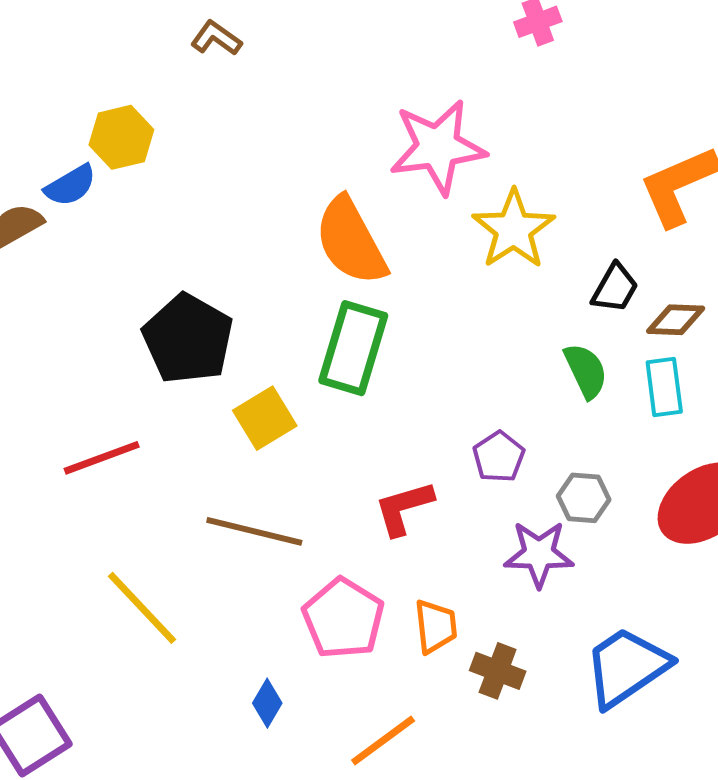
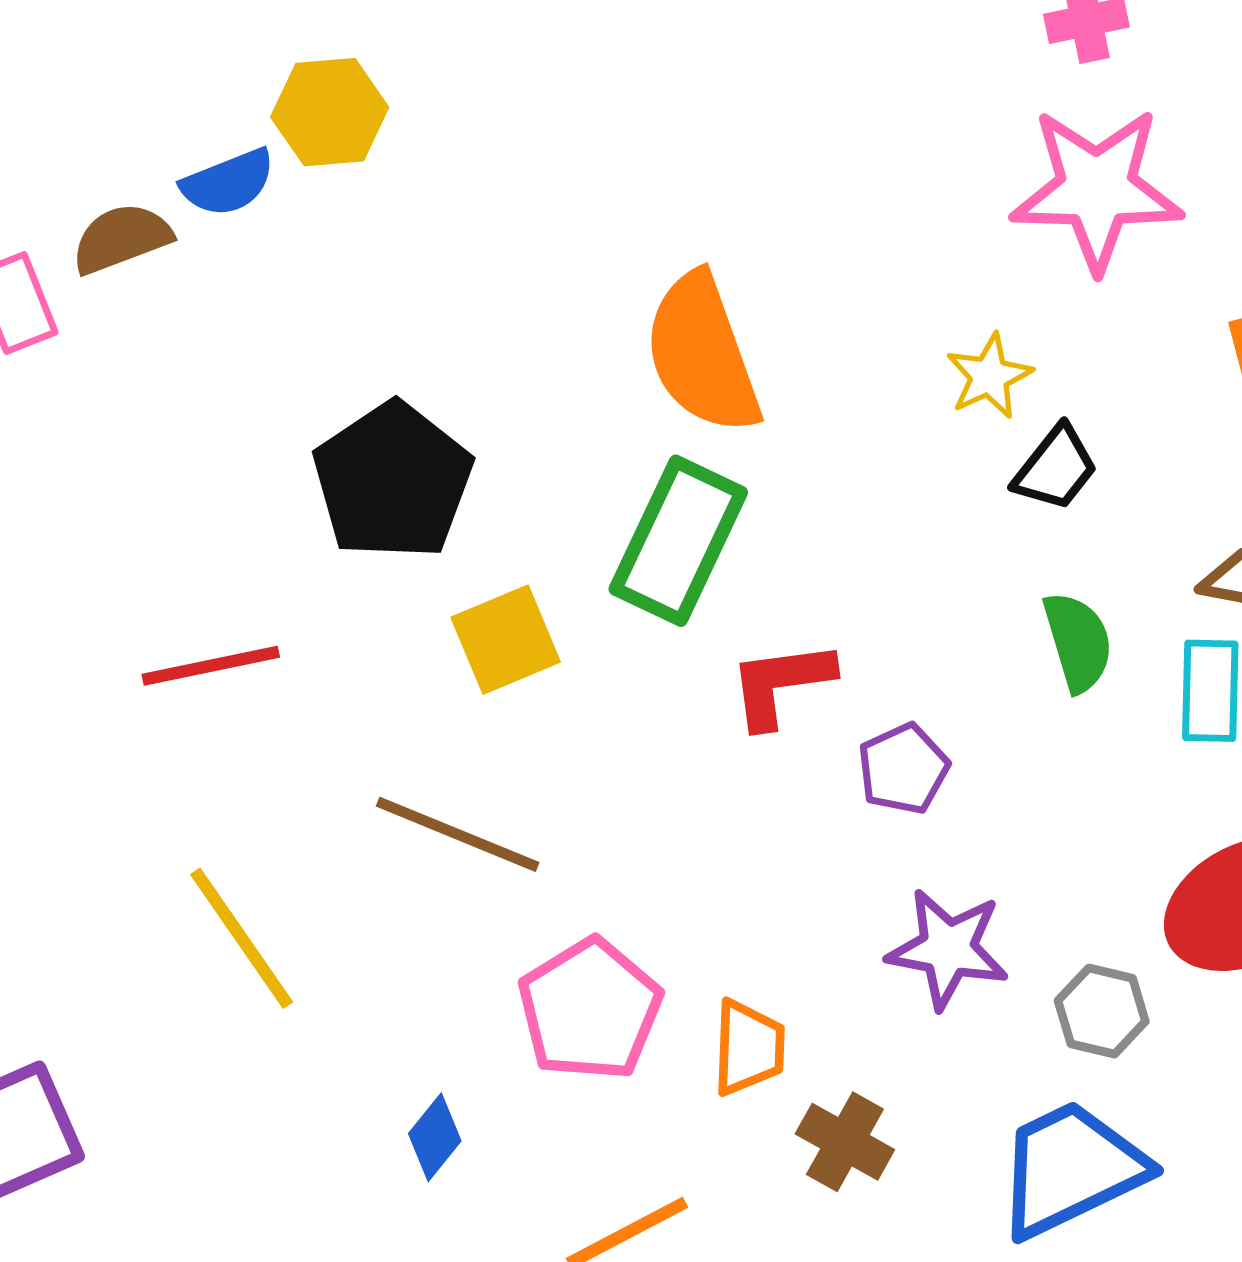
pink star: (438, 147) -> (1097, 189), moved
yellow star: (514, 229) -> (989, 376), size x0.6
black trapezoid: (615, 288) -> (1056, 468), moved
gray hexagon: (584, 498) -> (1102, 1011), moved
red L-shape: (404, 508) -> (781, 684), moved

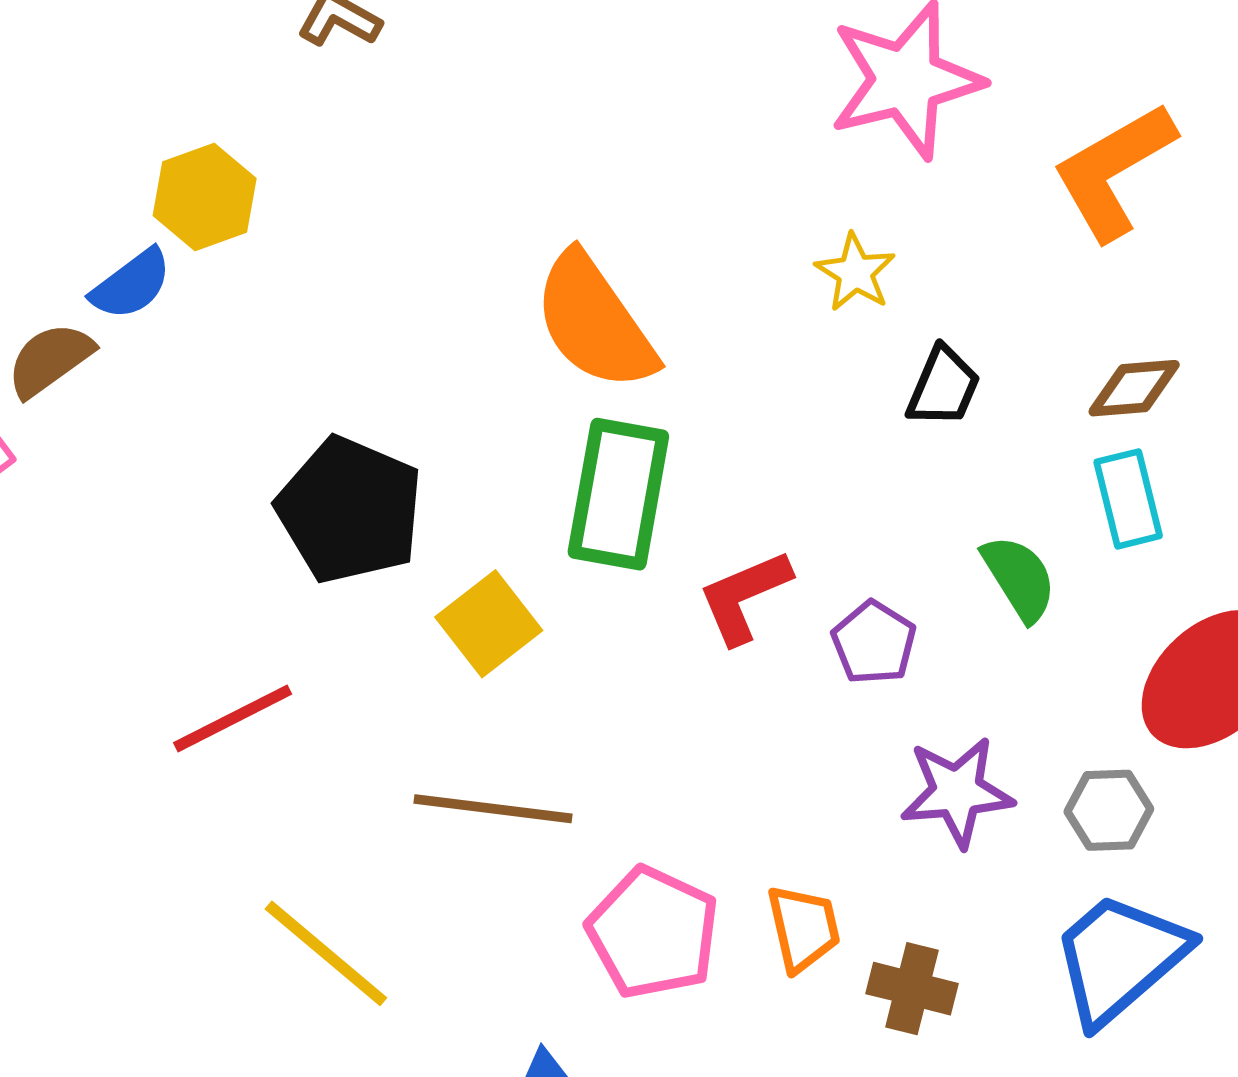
black trapezoid: (1056, 468) -> (943, 387), moved
green semicircle: (1078, 642) -> (1019, 578), moved

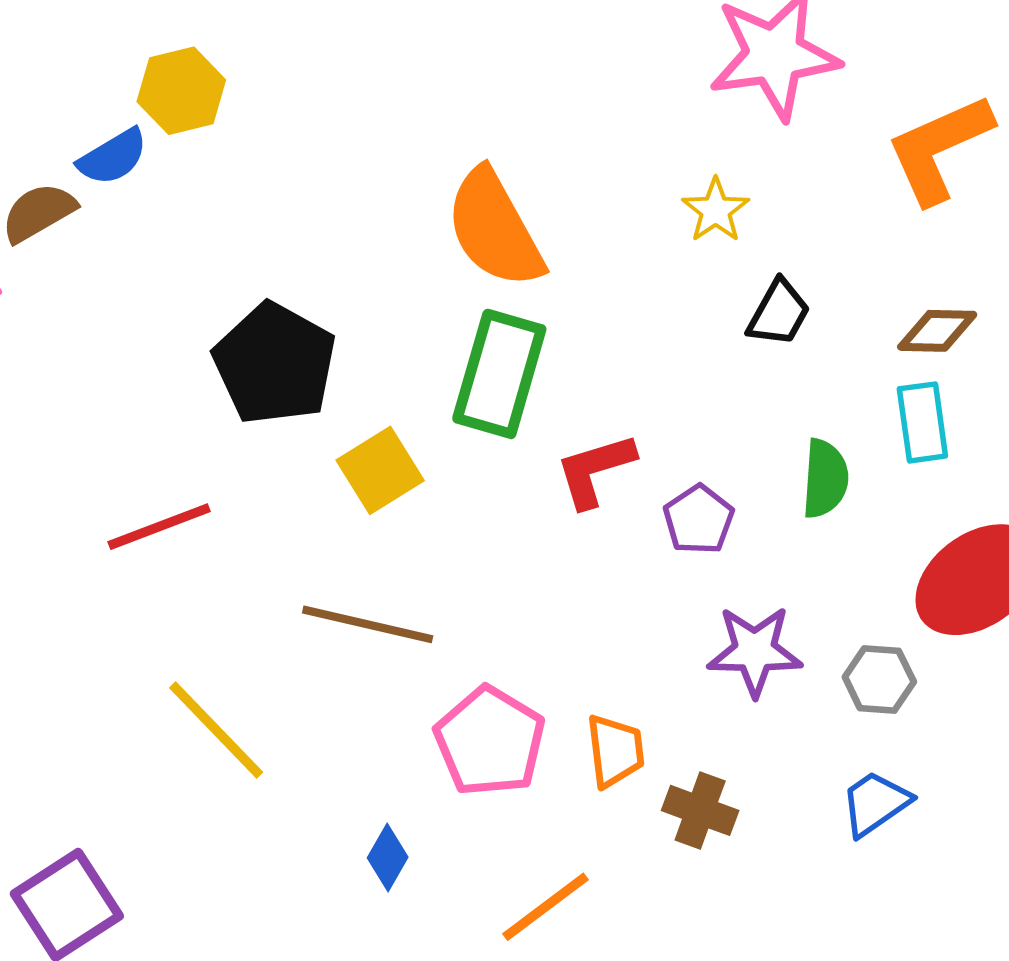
green semicircle: (1019, 578) -> (825, 479), turned 30
blue trapezoid: (1120, 958) -> (875, 803), size x0.6

